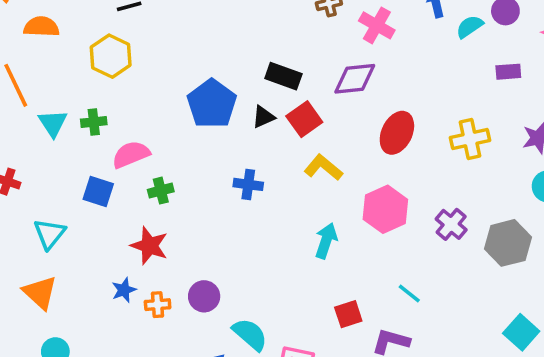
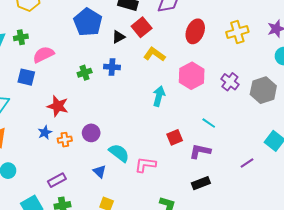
black triangle: (263, 117) -> (118, 37), moved
green cross: (161, 191) -> (85, 73), moved

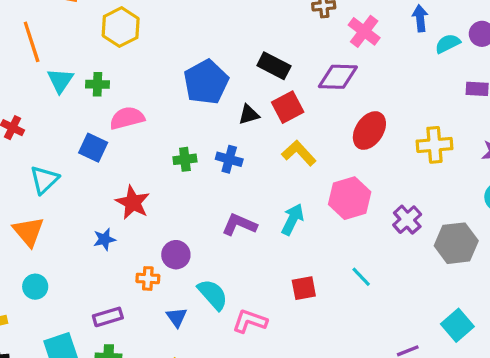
orange cross: (65, 140) -> (148, 278), moved
purple L-shape: (200, 151) -> (239, 225), moved

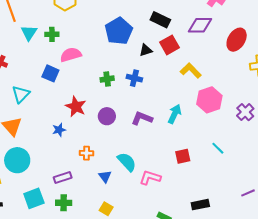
red ellipse: (369, 131) -> (237, 40), moved
yellow L-shape: (299, 153) -> (191, 71), moved
purple circle: (176, 255) -> (107, 116), moved
cyan circle: (35, 287) -> (17, 160), size x1.6

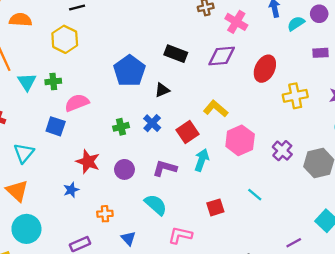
red square: (169, 45) -> (187, 132), moved
blue cross: (134, 78) -> (152, 123), turned 35
cyan semicircle: (127, 162) -> (156, 205), moved

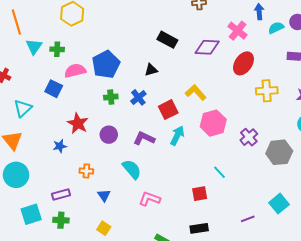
pink cross: (236, 22) -> (238, 31), moved
blue pentagon: (129, 71) -> (106, 64), moved
red square: (215, 207) -> (200, 194), moved

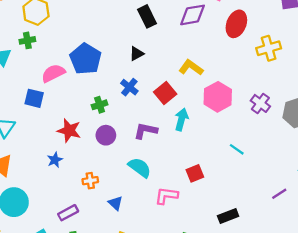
black rectangle: (167, 40) -> (147, 16), turned 48
green cross: (57, 49) -> (27, 40), moved
green cross: (111, 97) -> (100, 105), moved
red square: (200, 194) -> (195, 173), moved

